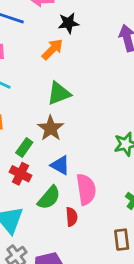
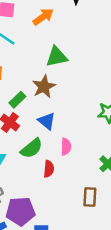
orange arrow: (52, 49) -> (43, 17), moved
pink semicircle: (86, 189) -> (66, 147), size x0.6

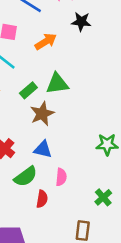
green rectangle: (17, 100) -> (28, 90), moved
blue triangle: (47, 121) -> (43, 149), turned -30

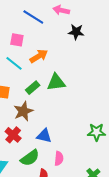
orange arrow: (46, 42) -> (39, 56), moved
brown star: (42, 114) -> (23, 111), moved

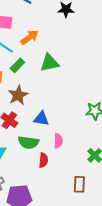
green rectangle: (33, 88) -> (17, 65), moved
green semicircle: (30, 158) -> (28, 142), turned 48

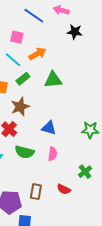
blue triangle: (41, 119) -> (49, 128), moved
red semicircle: (43, 160) -> (64, 189), moved, turned 104
brown rectangle: (79, 184) -> (36, 192), moved

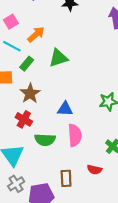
pink square: (17, 37) -> (11, 22), turned -32
pink semicircle: (53, 154) -> (75, 135), size x1.5

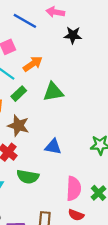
brown star: (30, 93) -> (18, 126), turned -30
pink semicircle: (75, 135) -> (74, 189), moved

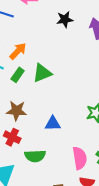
black star: (73, 35) -> (65, 19), moved
green rectangle: (19, 94) -> (18, 75), moved

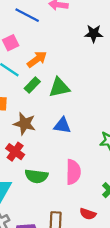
blue triangle: (53, 124) -> (62, 125), moved
pink semicircle: (80, 158) -> (73, 172), moved

